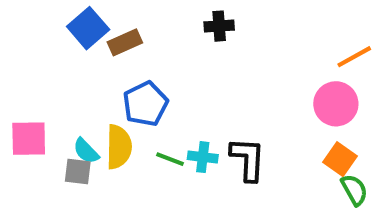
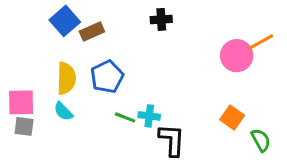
pink circle: (336, 104) -> (237, 56), moved
yellow semicircle: (119, 147) -> (66, 78), moved
black L-shape: (248, 159) -> (172, 140), moved
orange square: (340, 159) -> (232, 117), moved
gray square: (78, 171) -> (24, 126), moved

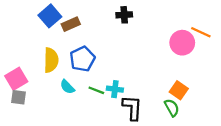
orange line: (261, 42) -> (201, 32), turned 54
pink square: (21, 102) -> (16, 79), turned -30
cyan semicircle: (63, 111) -> (67, 87), moved
green semicircle: (261, 140) -> (172, 108), moved

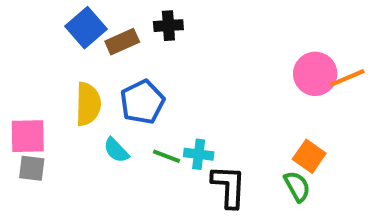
black cross: (124, 15) -> (168, 26), moved
orange line: (201, 32) -> (347, 78), moved, turned -48
pink square: (16, 79) -> (28, 136), turned 30

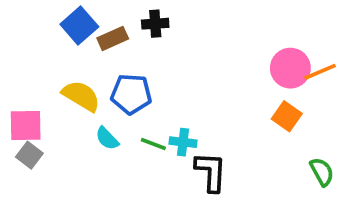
blue pentagon: (142, 102) -> (131, 94), turned 30
yellow semicircle: (88, 104) -> (81, 96), turned -60
orange square: (309, 156) -> (287, 116), moved
gray square: (32, 168) -> (29, 155), turned 30
green semicircle: (297, 186) -> (322, 172), moved

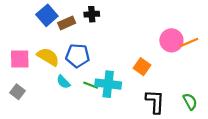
orange square: (287, 116) -> (142, 67), moved
pink square: (26, 125) -> (20, 59), moved
cyan cross: (183, 142) -> (108, 84), size x1.6
black L-shape: (211, 172) -> (155, 102), moved

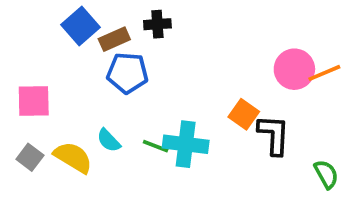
blue pentagon: (78, 56) -> (127, 73), moved
yellow semicircle: (48, 57) -> (73, 157), moved
black L-shape: (155, 102) -> (274, 135), moved

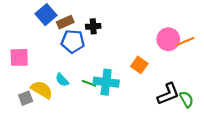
black cross: (157, 24) -> (93, 26), moved
black L-shape: (274, 135) -> (168, 94), moved, turned 65
gray square: (30, 157) -> (26, 98), moved, turned 32

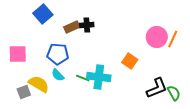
brown rectangle: (65, 22) -> (72, 27), moved
blue pentagon: (73, 41) -> (58, 54), moved
orange line: (185, 41) -> (173, 39), turned -42

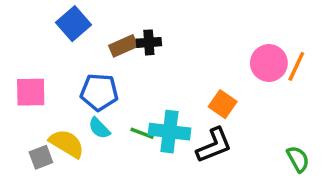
black L-shape: (157, 88) -> (214, 145), moved

